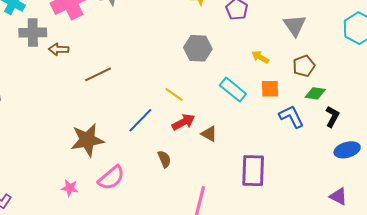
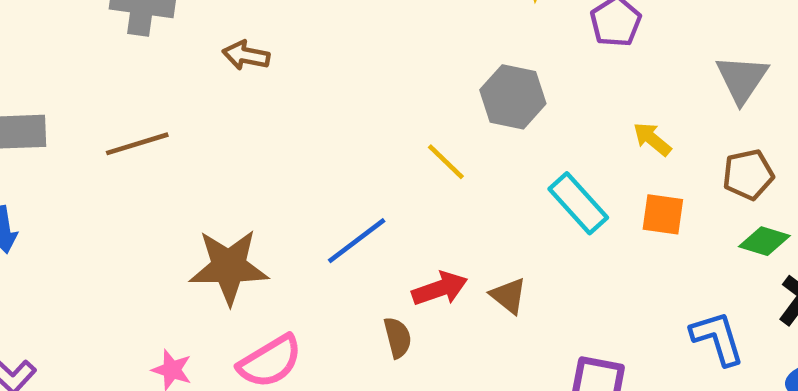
brown arrow: (59, 49) -> (246, 55), moved
brown line: (98, 74) -> (137, 144), moved
yellow line: (174, 95) -> (446, 162), moved
blue L-shape: (291, 117) -> (717, 338), moved
red arrow: (183, 122) -> (440, 289), moved

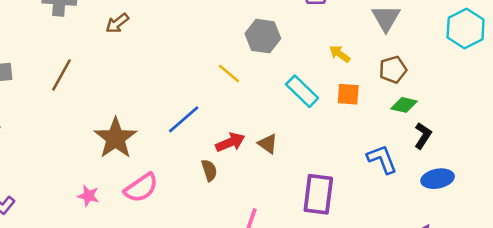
brown arrow: (246, 55) -> (117, 23), turned -45
brown line: (137, 144) -> (62, 75), turned -40
brown star: (229, 267) -> (115, 138), turned -30

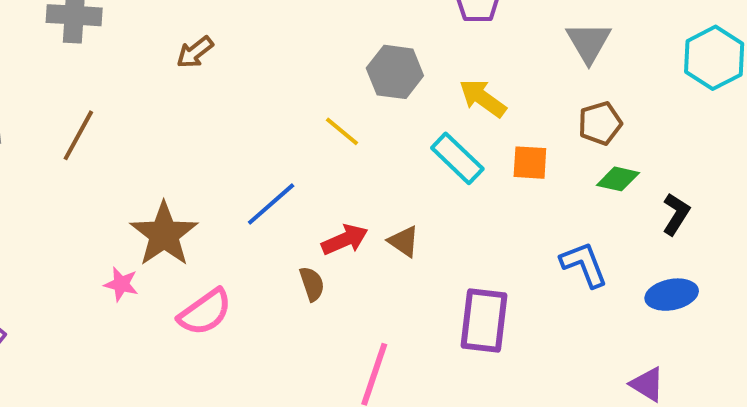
brown arrow: (117, 23) -> (195, 52), moved
yellow arrow: (340, 54) -> (483, 98), moved, size x1.4
black L-shape: (423, 136) -> (676, 214), moved
pink star: (88, 196) -> (121, 284), moved

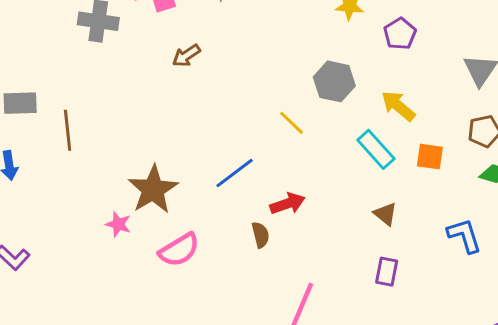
brown line: (78, 135) -> (68, 130), moved, turned -39
brown triangle: (404, 241) -> (385, 214), moved
purple rectangle: (484, 320) -> (387, 272), size x0.6

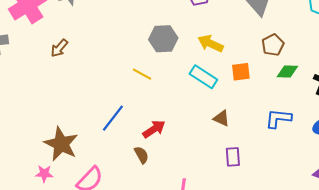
blue L-shape: (464, 236) -> (278, 118), turned -52

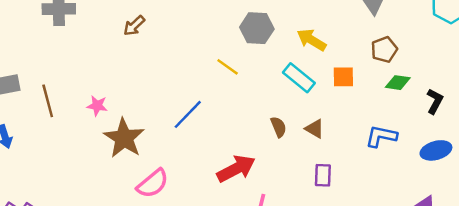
red arrow: (154, 129) -> (236, 169), moved, size x1.4
brown semicircle: (141, 155) -> (279, 127), moved
pink star: (44, 174) -> (97, 106), moved

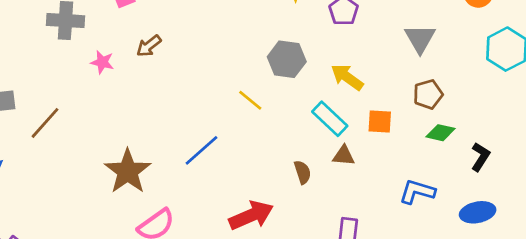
brown line: (48, 101) -> (45, 123), turned 52
pink star: (97, 106) -> (102, 62), moved
brown triangle: (315, 129) -> (344, 156), moved, turned -30

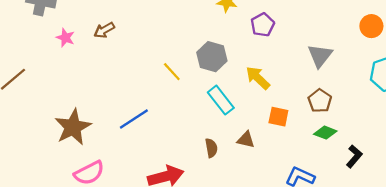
brown pentagon: (428, 94) -> (320, 101), turned -30
yellow line: (250, 100) -> (172, 72), moved
cyan rectangle: (330, 119) -> (221, 100), moved

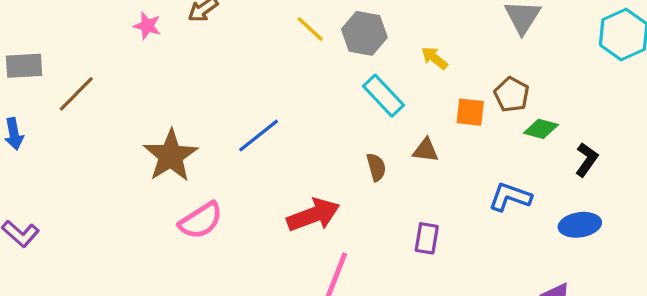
yellow line: (172, 72) -> (310, 29), moved
yellow arrow: (258, 78) -> (434, 58), size x0.7
brown pentagon: (320, 101) -> (512, 95), moved

